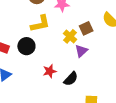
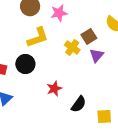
purple triangle: (81, 51) -> (97, 55), moved
black semicircle: (71, 79) -> (79, 104), moved

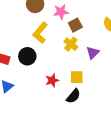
brown square: (89, 36) -> (75, 25), moved
yellow L-shape: (38, 37) -> (40, 33), turned 145
yellow square: (104, 117) -> (77, 77), moved

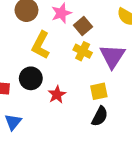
purple triangle: (93, 53) -> (112, 56), size x1.5
red star: (52, 80) -> (57, 95), moved

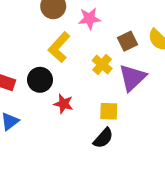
brown square: (83, 26) -> (127, 41), moved
red star: (57, 95) -> (63, 104), turned 30

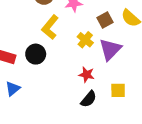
red star: (63, 104) -> (87, 75), moved
yellow square: (109, 111) -> (118, 90), moved

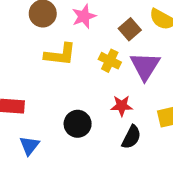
yellow L-shape: (50, 27) -> (60, 55), turned -110
black circle: (36, 54) -> (78, 124), moved

